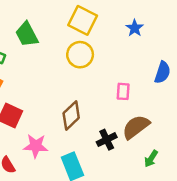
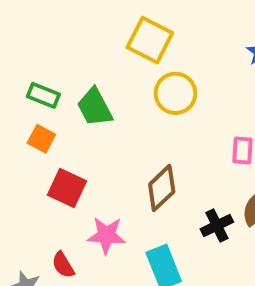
yellow square: (83, 20) -> (150, 40), moved
green trapezoid: (27, 34) -> (95, 107), moved

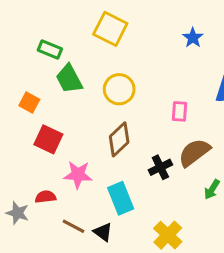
yellow circle: (175, 93) -> (119, 89), moved
green rectangle: (43, 95) -> (50, 49), moved
red semicircle: (63, 265) -> (45, 197), turned 114

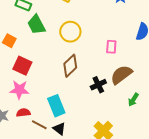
pink star: (78, 175) -> (19, 90), moved
red semicircle: (45, 197) -> (23, 113), moved
cyan rectangle: (121, 198) -> (56, 106), moved

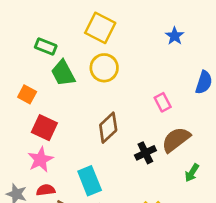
yellow circle: (70, 32) -> (104, 68), moved
pink rectangle: (111, 47) -> (163, 102), turned -32
pink star: (19, 90) -> (40, 159), turned -30

